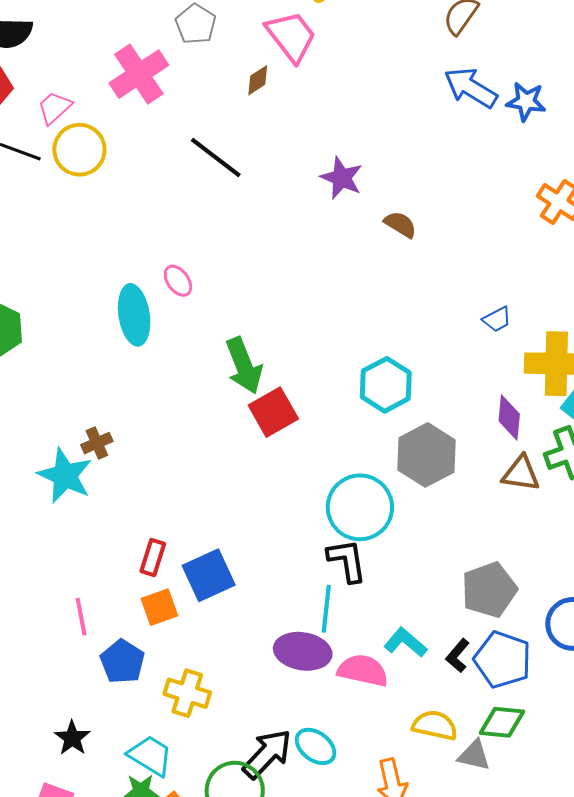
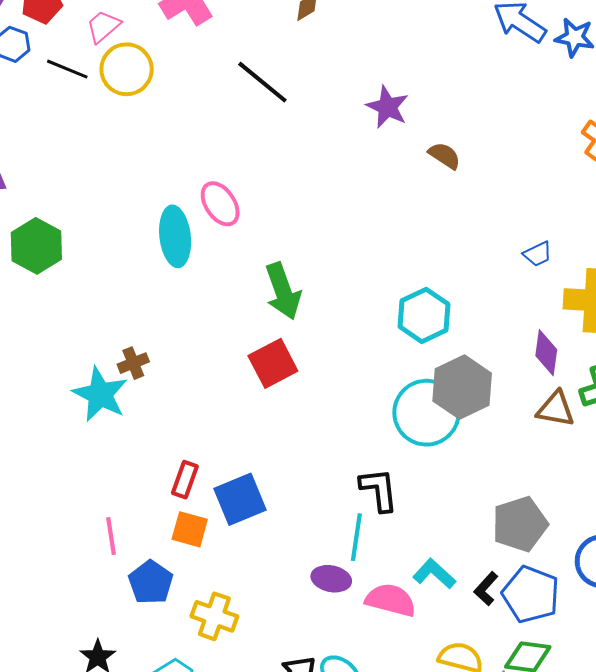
pink ellipse: (178, 281) -> (220, 204), size x1.4
red square: (273, 412) -> (273, 363), moved
cyan circle: (360, 507) -> (426, 413), moved
orange square: (159, 607) -> (190, 529), turned 33
purple ellipse: (303, 651) -> (331, 579), size x0.7

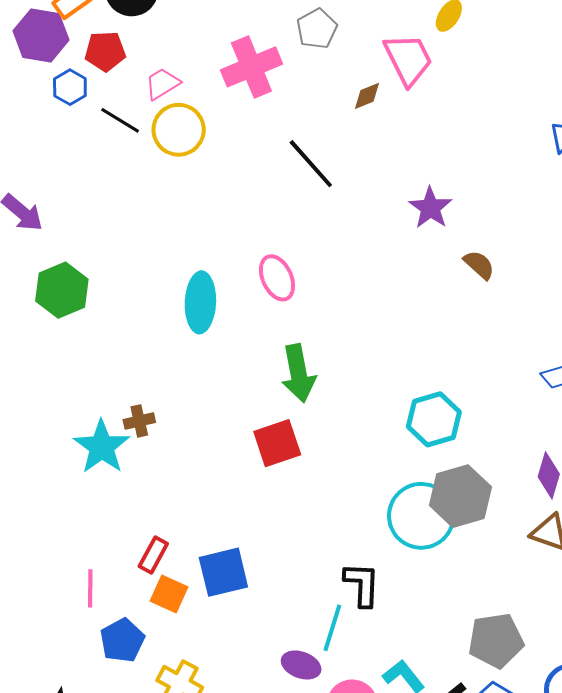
pink ellipse: (220, 204) -> (277, 278), moved
red rectangle: (185, 480) -> (153, 555), moved

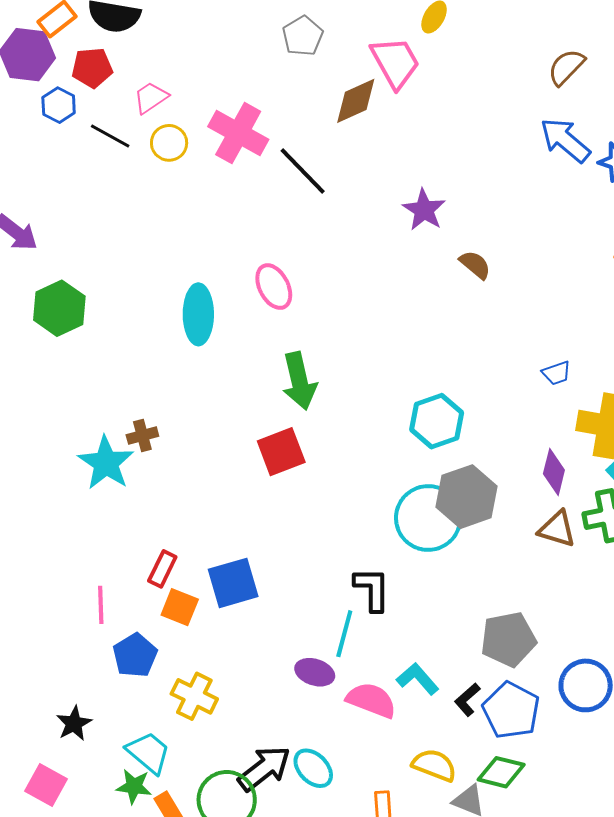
pink cross: (251, 67) -> (238, 133), moved, turned -36
brown diamond: (367, 96) -> (356, 101), size x1.6
yellow circle: (179, 130) -> (169, 143), size x0.7

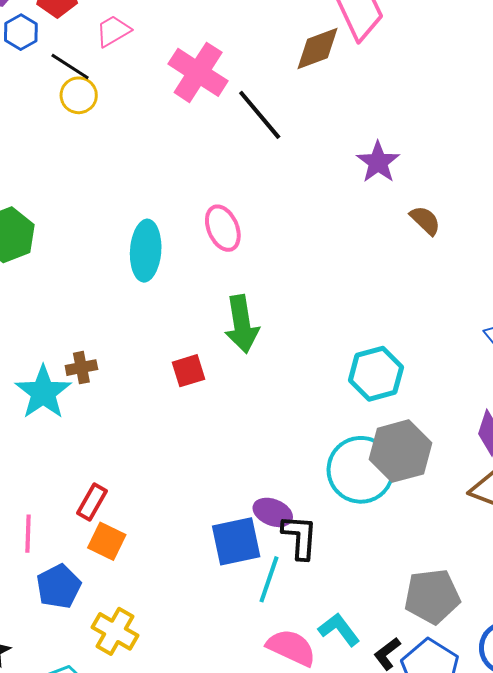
yellow circle: (169, 143) -> (79, 95), moved
red square: (281, 452) -> (189, 371), moved, size x0.7
blue square: (233, 583) -> (236, 541), moved
purple ellipse: (315, 672) -> (273, 512), moved

